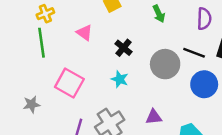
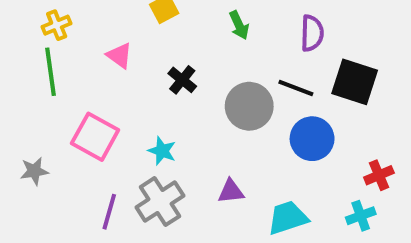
cyan star: (120, 79) -> (162, 151), moved

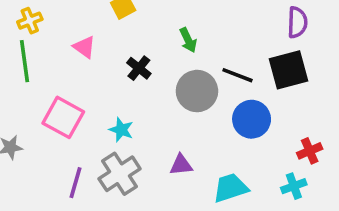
green arrow: (239, 25) -> (188, 40), moved
purple semicircle: (312, 33) -> (297, 22), moved
black square: (355, 82) -> (289, 70), turned -33

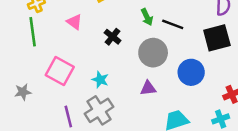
black line: (237, 75) -> (173, 24), moved
purple triangle: (181, 165) -> (148, 88), moved
purple line: (76, 183) -> (68, 117), turned -30

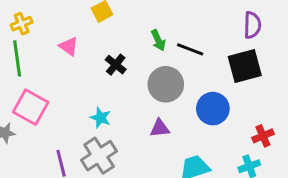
pink square: (60, 71) -> (31, 107), moved

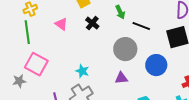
green arrow: (158, 40) -> (120, 12), moved
black cross: (116, 65) -> (92, 23), moved

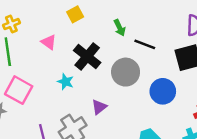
black cross: (92, 23) -> (87, 56), moved, size x1.6
cyan star: (82, 71) -> (65, 82), moved
purple triangle: (121, 78) -> (99, 107), moved, turned -32

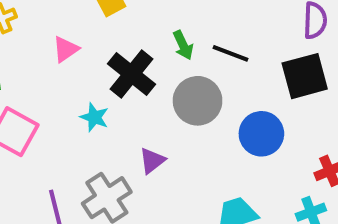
green arrow: (120, 28) -> (183, 45), moved
pink triangle: (49, 42) -> (66, 49), turned 49

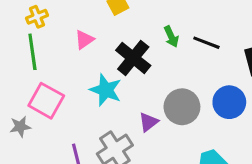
gray circle: (198, 101) -> (182, 107), moved
cyan star: (94, 117) -> (106, 90), size x1.5

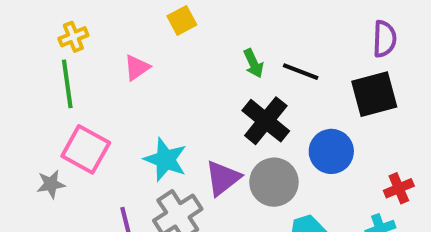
black cross: (133, 58) -> (266, 121), moved
cyan star: (106, 90) -> (165, 160), moved
gray circle: (182, 107) -> (274, 182), moved
purple triangle: (148, 122) -> (223, 178), size x1.4

